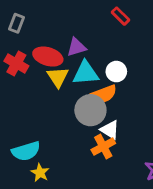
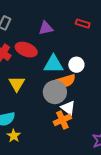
red rectangle: (120, 16) -> (83, 24), turned -32
purple triangle: (76, 47) -> (46, 28), moved
yellow triangle: (58, 77) -> (17, 84), moved

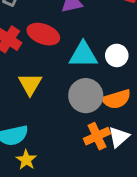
orange semicircle: (66, 81) -> (116, 99), moved
white triangle: (68, 108) -> (119, 137), moved, turned 42

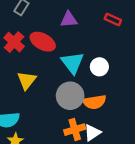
cyan triangle: (83, 55) -> (72, 63), turned 45

